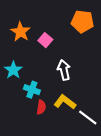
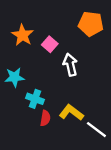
cyan star: (13, 70) -> (15, 77), turned 30
white arrow: (64, 70) -> (70, 65), moved

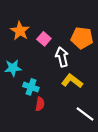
orange pentagon: (91, 24) -> (82, 38), moved
yellow L-shape: (71, 112) -> (72, 81), moved

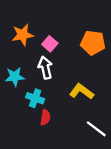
orange star: (20, 31) -> (23, 35), turned 30
white arrow: (62, 57) -> (45, 68), moved

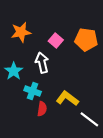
pink square: (50, 44) -> (56, 41), moved
cyan star: (15, 77) -> (14, 71), turned -30
yellow L-shape: (82, 91) -> (67, 98), moved

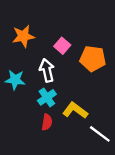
orange pentagon: (86, 40) -> (93, 59), moved
cyan star: (14, 71) -> (15, 80), turned -30
cyan cross: (33, 91) -> (47, 97), moved, turned 35

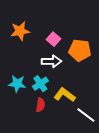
white arrow: (47, 70) -> (52, 61), moved, turned 102
cyan star: (15, 80) -> (17, 84), moved

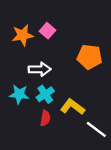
pink square: (54, 39) -> (48, 31), moved
white arrow: (52, 61) -> (40, 69), moved

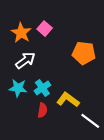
orange star: (23, 35) -> (21, 33), turned -30
white arrow: (40, 69) -> (25, 60), moved, turned -36

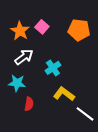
orange pentagon: (84, 53) -> (79, 30), moved
cyan cross: (42, 88) -> (53, 68), moved
red semicircle: (42, 110) -> (29, 104), moved

